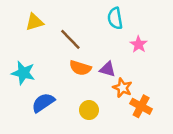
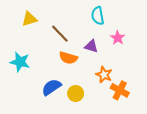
purple triangle: (108, 69) -> (91, 46), moved
blue semicircle: (43, 103) -> (51, 87), moved

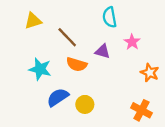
cyan star: (20, 62) -> (40, 69), moved
orange star: (104, 75) -> (150, 73), moved
orange cross: (120, 90) -> (141, 110), moved

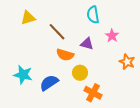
cyan star: (40, 69) -> (23, 75), moved
yellow circle: (85, 104) -> (80, 73), moved
orange cross: (141, 110) -> (93, 93), moved

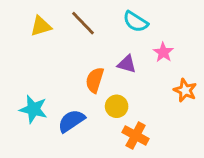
cyan semicircle: (93, 15) -> (136, 22), turned -48
brown line: (57, 32) -> (83, 23), moved
orange semicircle: (65, 55) -> (95, 80), turned 90

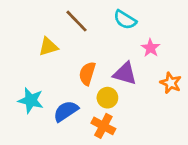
yellow triangle: (41, 26) -> (48, 47), moved
purple triangle: (127, 64) -> (125, 73), moved, size x1.4
orange cross: (136, 136) -> (103, 126), moved

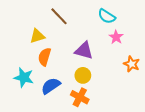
cyan semicircle: (125, 20) -> (107, 16), moved
orange semicircle: (87, 73) -> (45, 57), moved
purple triangle: (125, 73) -> (84, 51), moved

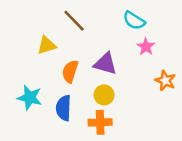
orange semicircle: (45, 57) -> (70, 71), moved
blue semicircle: (51, 86) -> (64, 108), turned -54
orange cross: (80, 97) -> (100, 122), turned -30

